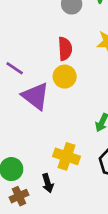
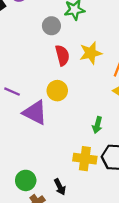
red semicircle: (65, 49) -> (62, 55), moved
yellow cross: (67, 156) -> (85, 159), moved

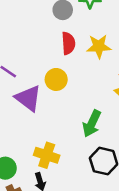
green arrow: (97, 125) -> (92, 124), size x1.5
yellow cross: (85, 159) -> (47, 155), moved

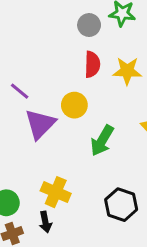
purple triangle: (28, 98) -> (40, 124), turned 32
green arrow: (92, 124) -> (102, 141), moved

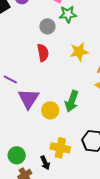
red semicircle: (92, 64) -> (43, 53), moved
yellow circle: (74, 105) -> (50, 110), moved
yellow cross: (56, 192) -> (60, 148), moved

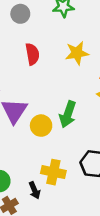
gray circle: (47, 26) -> (20, 14), moved

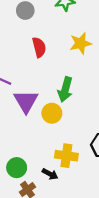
green arrow: (68, 114) -> (65, 89), moved
black arrow: (35, 190) -> (50, 174), turned -35

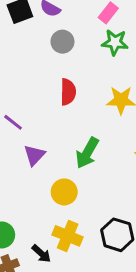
purple triangle: (26, 101) -> (34, 155), size x0.7
yellow circle: (52, 113) -> (64, 192), moved

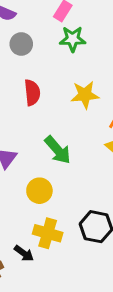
green arrow: (87, 153) -> (58, 150), turned -64

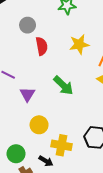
gray circle: (21, 44) -> (28, 25), moved
yellow circle: (39, 191) -> (39, 125), moved

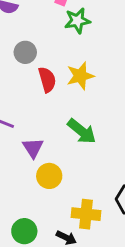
yellow star: (79, 44) -> (80, 76), moved
yellow circle: (39, 125) -> (49, 176), moved

